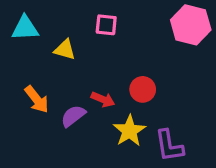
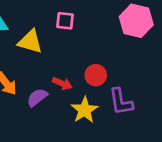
yellow triangle: (65, 50) -> (30, 42), size x1.4
purple L-shape: (169, 146) -> (121, 102), moved

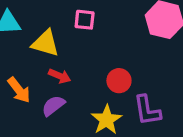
red arrow: (62, 84) -> (60, 76), moved

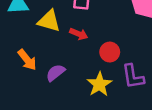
red arrow: (60, 76) -> (79, 34), moved

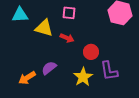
orange arrow: (27, 60) -> (27, 78), moved, turned 96

